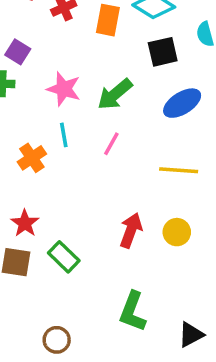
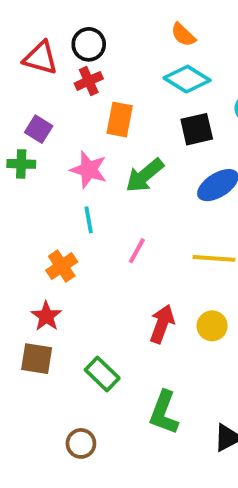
orange rectangle: (108, 20) -> (120, 120), moved
pink line: (111, 144) -> (137, 251), moved
orange cross: (32, 158) -> (62, 266), moved
green rectangle: (64, 257) -> (102, 374), moved

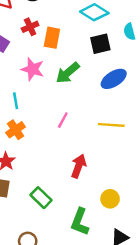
red cross: (89, 81) -> (30, 27), moved
cyan line: (89, 220) -> (16, 101), moved
yellow circle: (212, 326) -> (110, 199), moved

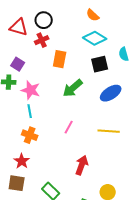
red cross: (30, 27) -> (42, 40), moved
pink star: (33, 69) -> (31, 90), moved
orange cross: (16, 130) -> (30, 135), turned -35

